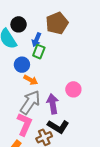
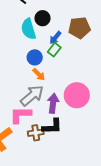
pink circle: (73, 89) -> (77, 95), size x1.6
pink L-shape: (24, 124) -> (21, 115), turned -130
black L-shape: (58, 127) -> (52, 126), turned -50

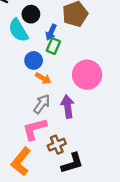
pink circle: (77, 95) -> (87, 75), moved
gray arrow: (32, 96) -> (42, 104), size x0.7
black L-shape: (52, 126) -> (72, 163), moved

